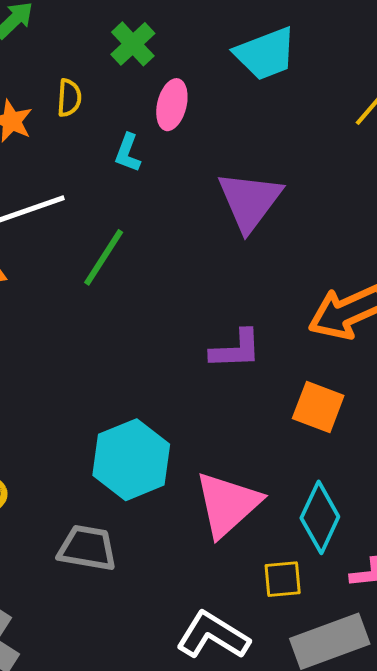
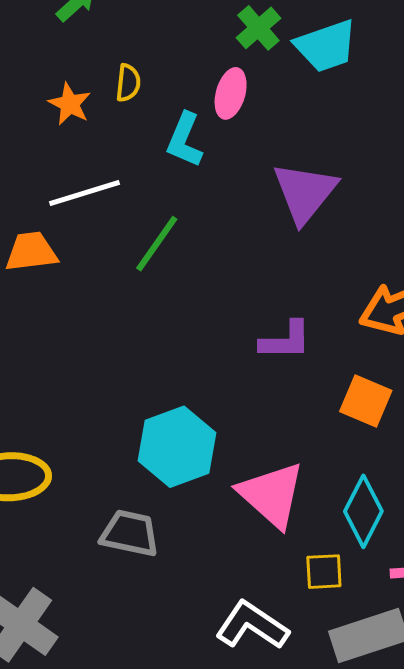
green cross: (133, 44) -> (258, 28), moved
cyan L-shape: (128, 153) -> (185, 140), size x1.4
pink triangle: (228, 504) -> (272, 495), turned -38

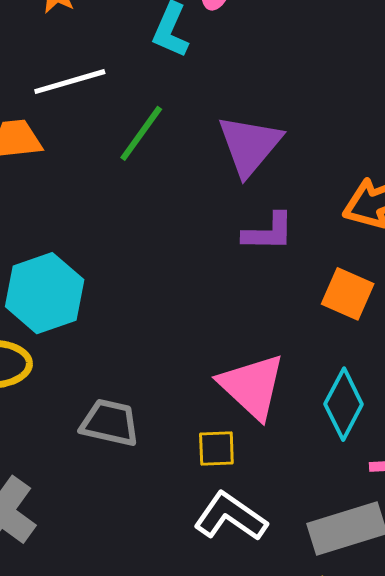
purple triangle: (305, 193) -> (250, 145), moved
cyan hexagon: (177, 447) -> (45, 293), moved
yellow square: (324, 572) -> (216, 449), moved

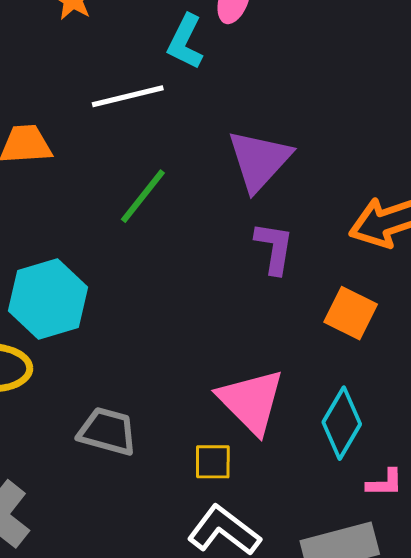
white line: (70, 82) -> (128, 96), moved
green line: (141, 133) -> (143, 196), moved
purple L-shape: (268, 232) -> (274, 248), turned -84

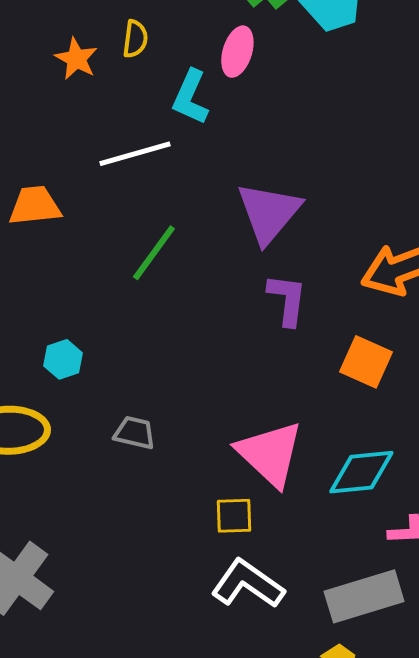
cyan hexagon: (48, 299) -> (63, 359), size x0.5
cyan diamond: (342, 423) -> (361, 472), turned 56
gray trapezoid: (107, 431) -> (135, 433), moved, size x0.7

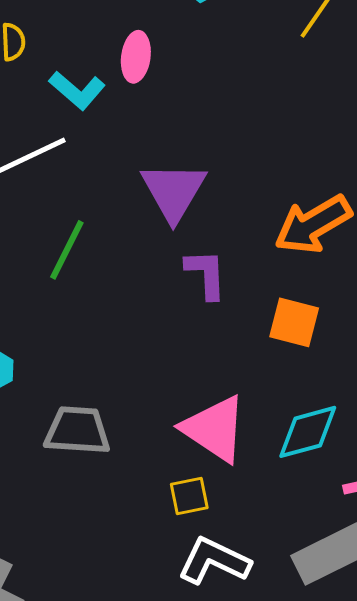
pink ellipse: (237, 52) -> (136, 57), moved
cyan L-shape: (190, 97) -> (77, 90), turned -64
gray trapezoid: (135, 433) -> (77, 431), size x1.6

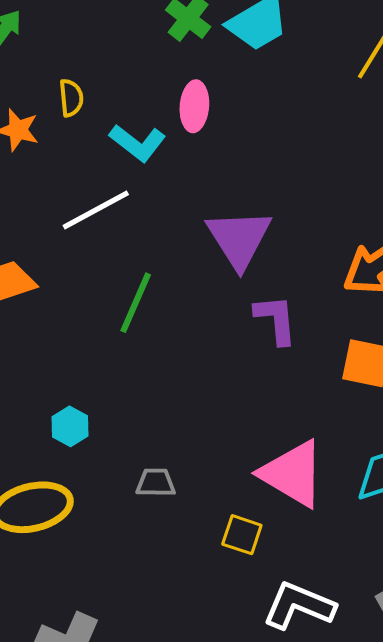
gray trapezoid: (77, 431) -> (156, 483), size x0.6
yellow square: (189, 496) -> (242, 535), moved, turned 33

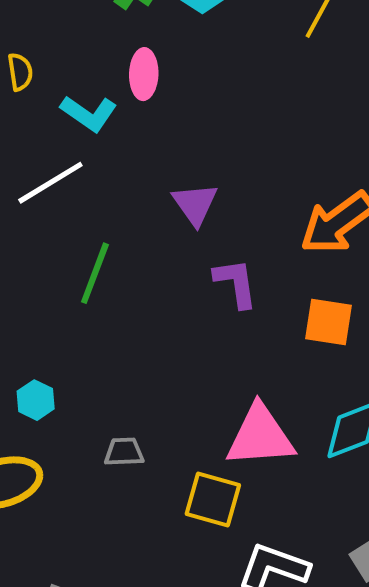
purple triangle: (239, 239) -> (195, 204), size x0.7
pink triangle: (292, 474) -> (260, 436), turned -32
yellow square: (242, 535) -> (213, 500), size x1.4

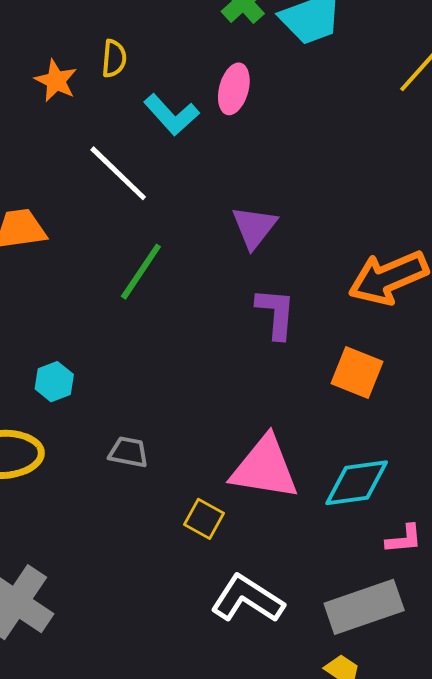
white line: (50, 183) -> (118, 173), turned 62
yellow square: (213, 500) -> (204, 519), size x0.7

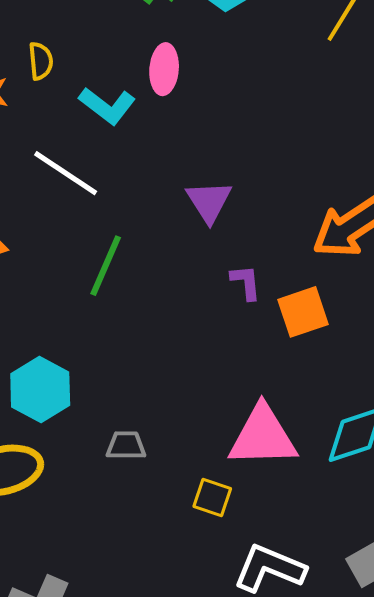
purple L-shape: (276, 313) -> (246, 282), size x0.7
orange square: (357, 372) -> (303, 312), moved, turned -30
cyan hexagon: (54, 382) -> (40, 389), size x1.6

